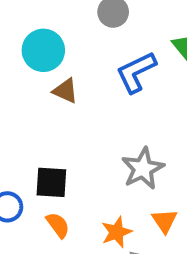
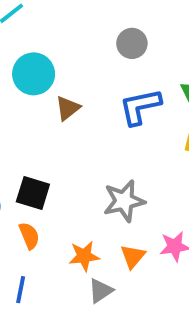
cyan circle: (43, 50) -> (34, 74), moved
brown triangle: (65, 91) -> (68, 108), turned 44

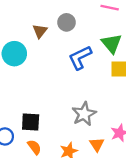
brown triangle: (68, 108) -> (40, 31), moved

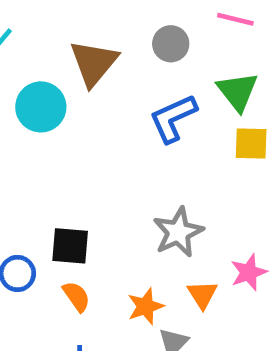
gray circle: (67, 22) -> (171, 44), moved
brown triangle: (40, 31) -> (94, 63), size x1.6

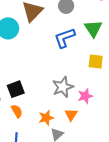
yellow square: (251, 143) -> (96, 61), moved
black square: (70, 246) -> (16, 89), turned -30
pink star: (249, 272) -> (85, 96), moved

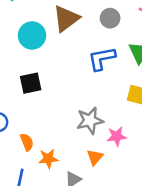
black square: (16, 89) -> (31, 83), moved
orange star: (46, 118) -> (48, 159), moved

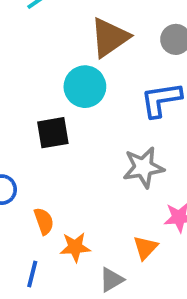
cyan circle: (32, 36) -> (85, 87), moved
gray star: (90, 121) -> (143, 167), moved

